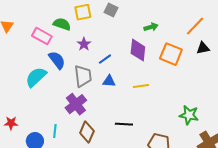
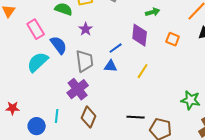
pink rectangle: (42, 36) -> (36, 29), moved, turned 30
orange square: (171, 54) -> (173, 39), size x0.6
blue line: (105, 59) -> (116, 48), moved
yellow line: (141, 86) -> (143, 71), turned -49
black line: (124, 124) -> (136, 117), moved

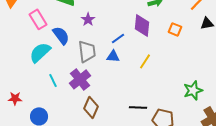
green star: (191, 100) -> (193, 90), turned -30
cyan line: (57, 116) -> (53, 80), moved, turned -32

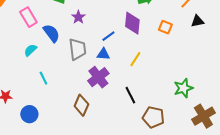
cyan semicircle: (40, 52) -> (30, 50), size x0.6
purple cross: (80, 79) -> (98, 77), moved
black line: (138, 107) -> (130, 95), moved, turned 60

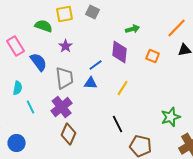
cyan semicircle: (30, 50) -> (18, 88), moved, turned 144
purple cross: (98, 77) -> (62, 107), moved

